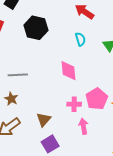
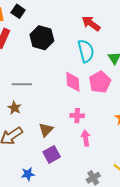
cyan semicircle: (80, 39) -> (86, 51), size x1.6
pink pentagon: (97, 99) -> (100, 82), moved

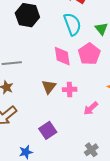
brown triangle: (46, 130) -> (49, 87), moved
pink arrow: (86, 138) -> (91, 108), moved, turned -119

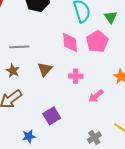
brown triangle: (49, 87) -> (45, 69), moved

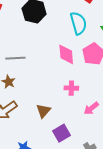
brown triangle: (45, 69) -> (43, 111), moved
purple square: (52, 116) -> (61, 133), moved

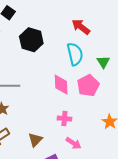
pink arrow: (91, 108) -> (73, 143), moved, turned -112

